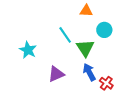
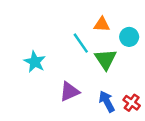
orange triangle: (86, 11) -> (102, 24), moved
blue arrow: (89, 72) -> (107, 101), moved

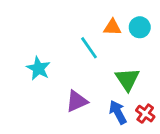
cyan circle: (129, 37) -> (140, 27), moved
green triangle: (106, 59) -> (127, 79), moved

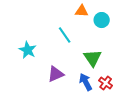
orange triangle: (112, 27) -> (82, 11), moved

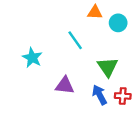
purple triangle: (56, 74) -> (65, 86), turned 30
red cross: (106, 83) -> (123, 96), turned -32

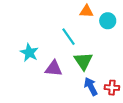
green triangle: (108, 67) -> (83, 61), moved
purple triangle: (65, 86) -> (54, 68), moved

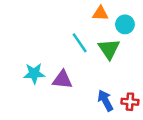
cyan star: (29, 53) -> (34, 73), moved, turned -30
green triangle: (83, 61) -> (109, 49), moved

